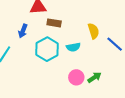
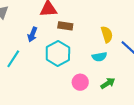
cyan semicircle: (73, 47) -> (99, 57), moved
pink circle: (76, 77) -> (80, 82), moved

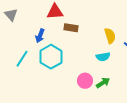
cyan hexagon: (58, 53) -> (51, 57), moved
green arrow: (108, 83) -> (103, 83), moved

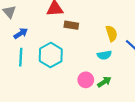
blue arrow: (40, 36) -> (21, 33), moved, turned -144
cyan line: (22, 59) -> (21, 57), turned -30

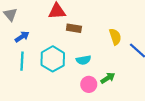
cyan semicircle: (104, 55) -> (83, 60), moved
green arrow: (104, 82) -> (108, 78), moved

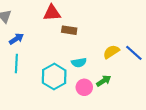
yellow semicircle: (115, 37) -> (111, 52), moved, turned -105
cyan hexagon: (53, 59) -> (54, 77), moved

